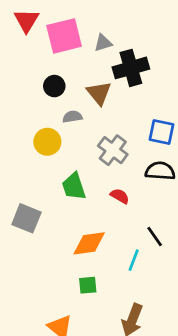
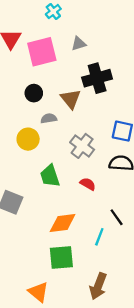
gray triangle: (103, 43) -> (79, 44), moved
green square: (88, 285) -> (61, 257), size x1.6

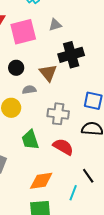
gray cross: (82, 146) -> (58, 114), turned -30
red semicircle: (88, 184) -> (63, 147), size x1.5

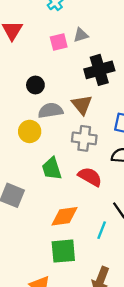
pink square: (23, 32) -> (59, 42), moved, size x0.6
brown triangle: (48, 73) -> (82, 105), moved
gray semicircle: (29, 90) -> (51, 111), size x1.5

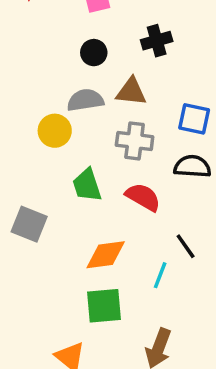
black cross: (99, 70) -> (157, 41), size x0.7
black circle: (35, 85) -> (94, 53), moved
brown triangle: (82, 105) -> (131, 92), turned -45

